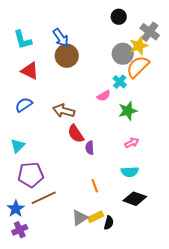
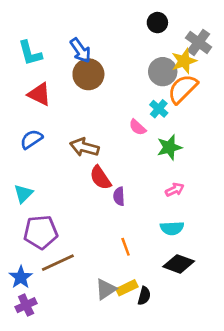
pink semicircle: (104, 96) -> (138, 127), turned 72

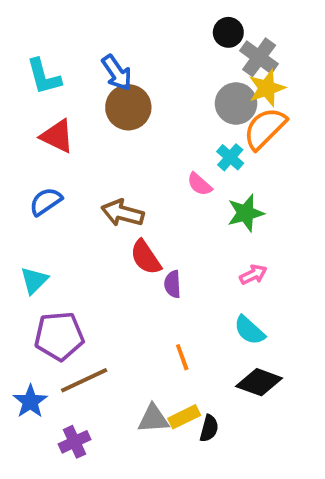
gray cross: (199, 42) -> (259, 57), moved
cyan semicircle: (172, 228) -> (249, 330), turned 45
gray triangle: (106, 289) -> (153, 419), turned 30
purple cross: (26, 305) -> (75, 442), moved

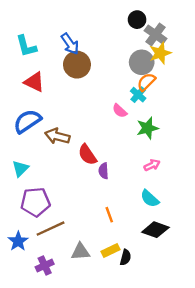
orange semicircle: (265, 128) -> (146, 82), moved, size x0.7
blue semicircle: (46, 202) -> (27, 121), size x1.4
brown arrow: (123, 213) -> (57, 136), moved
gray triangle: (153, 419) -> (80, 252), moved

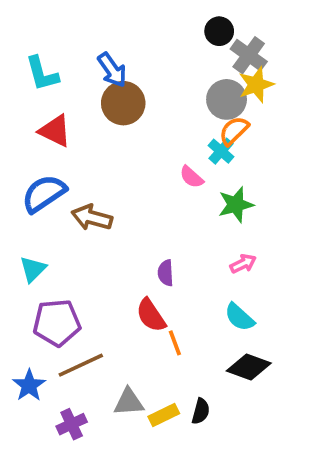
red semicircle: (87, 155) -> (151, 315), moved
yellow rectangle: (110, 250) -> (164, 415), moved

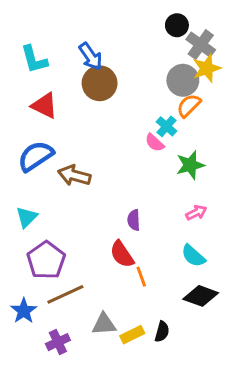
cyan cross: (221, 151) -> (166, 126), moved
purple pentagon: (57, 323) -> (46, 260), turned -30

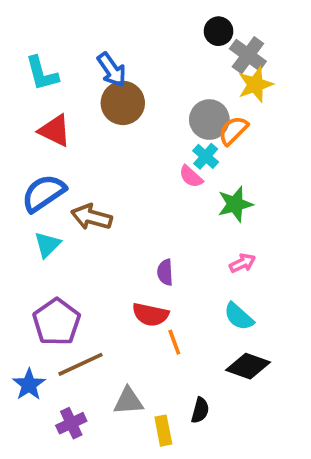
gray circle: (183, 80) -> (209, 120), moved
cyan triangle: (27, 217) -> (47, 245), moved
red semicircle: (122, 254) -> (150, 315), turned -44
yellow rectangle: (132, 335) -> (163, 431), moved, turned -75

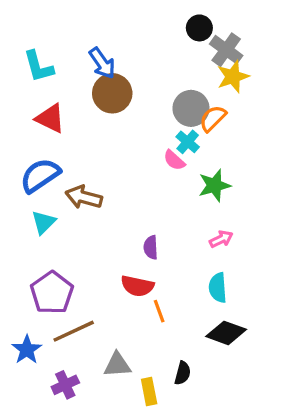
cyan semicircle: (239, 316) -> (218, 288), turned 44

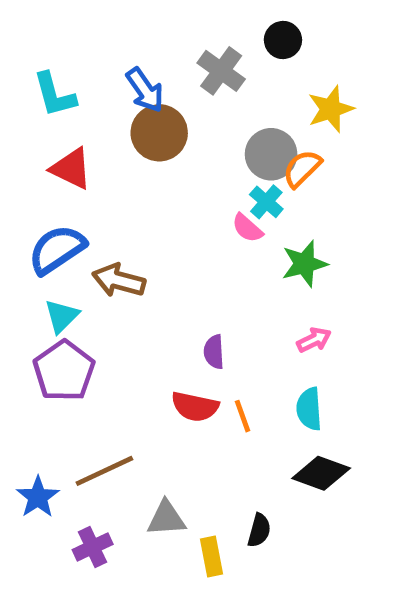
gray cross: (226, 50) -> (221, 71), moved
purple pentagon: (52, 293) -> (64, 371), moved
orange line: (159, 311) -> (243, 416), moved

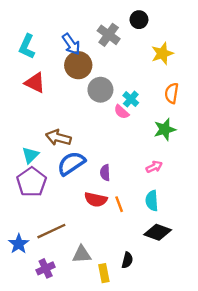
cyan L-shape: (54, 95) -> (27, 47), turned 40
gray circle: (271, 154) -> (100, 90), moved
orange semicircle: (302, 169) -> (172, 93), moved, turned -36
blue semicircle: (57, 249) -> (71, 163), moved
green star: (304, 264) -> (165, 129), moved

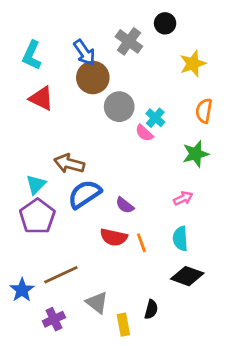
purple semicircle: (105, 173) -> (125, 205), turned -49
gray triangle: (82, 254) -> (97, 302), turned 42

